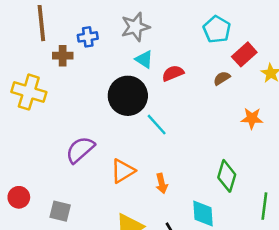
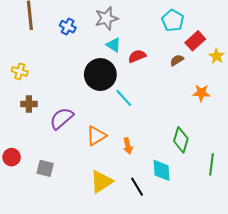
blue cross: (88, 37) -> (68, 27), turned 35
brown cross: (63, 56) -> (29, 104), moved
yellow cross: (29, 92) -> (20, 71), size x0.6

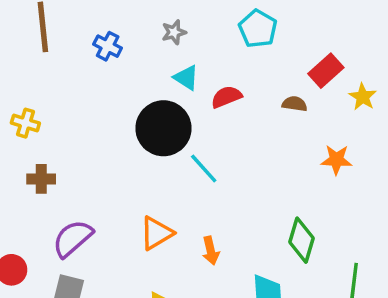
gray star: (106, 18) -> (174, 32), size x0.6
cyan pentagon: (173, 20) -> (258, 29), moved
brown semicircle: (177, 60) -> (295, 104), turned 40
purple semicircle: (62, 118) -> (73, 238), moved

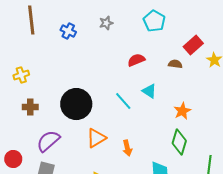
cyan triangle: (186, 78) -> (149, 91), moved
yellow cross: (25, 123) -> (21, 75), turned -35
black circle: (163, 128) -> (76, 104), moved
orange star: (336, 160) -> (182, 111), moved, turned -30

